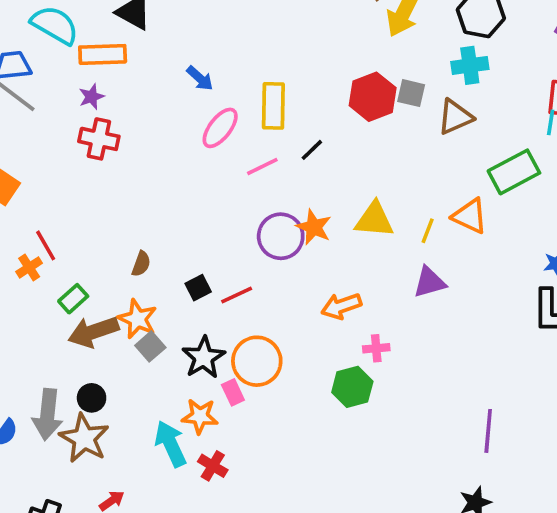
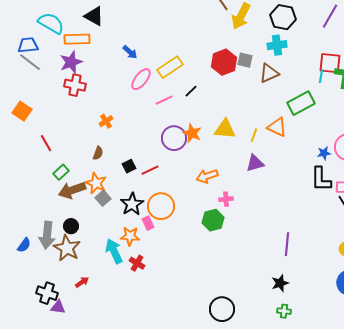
purple star: (92, 97) -> (71, 62), size x1.6
yellow rectangle: (273, 106) -> (170, 67), turned 55
orange cross: (29, 267) -> (106, 121), moved

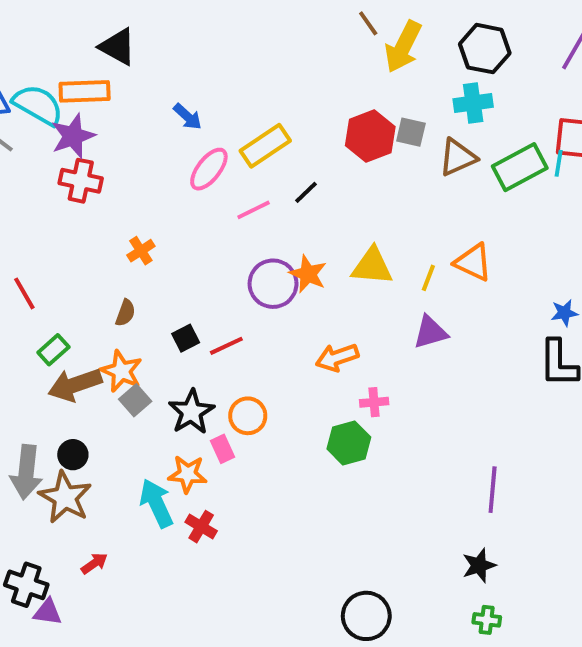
cyan semicircle: (51, 23) -> (38, 105), moved
green rectangle: (301, 103) -> (520, 167), moved
orange circle: (161, 206) -> (248, 416), size x0.7

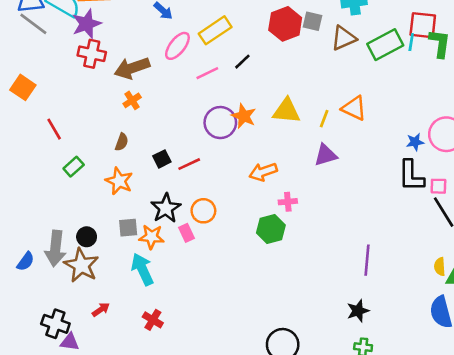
brown arrow: (75, 385) -> (132, 68), moved
gray square: (135, 400) -> (128, 228), moved, turned 36
orange star: (188, 474) -> (151, 237), moved
red cross: (201, 527) -> (153, 320), moved

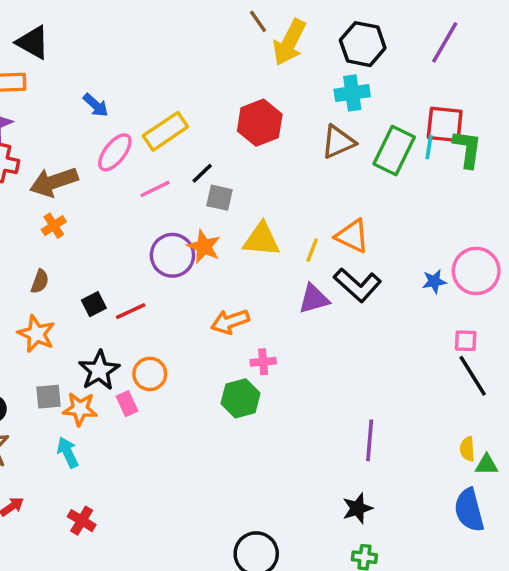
gray square: (312, 21) -> (220, 198), moved
green rectangle: (385, 45) -> (394, 151), turned -36
black L-shape: (411, 176) -> (357, 285), moved, turned -48
cyan arrow: (142, 269) -> (68, 452), size x0.7

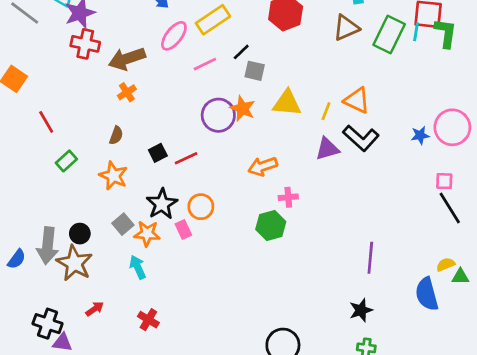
gray square: (49, 397) -> (123, 224), turned -35
yellow semicircle: (467, 449) -> (446, 264), turned 72
blue semicircle: (469, 510) -> (427, 294), moved

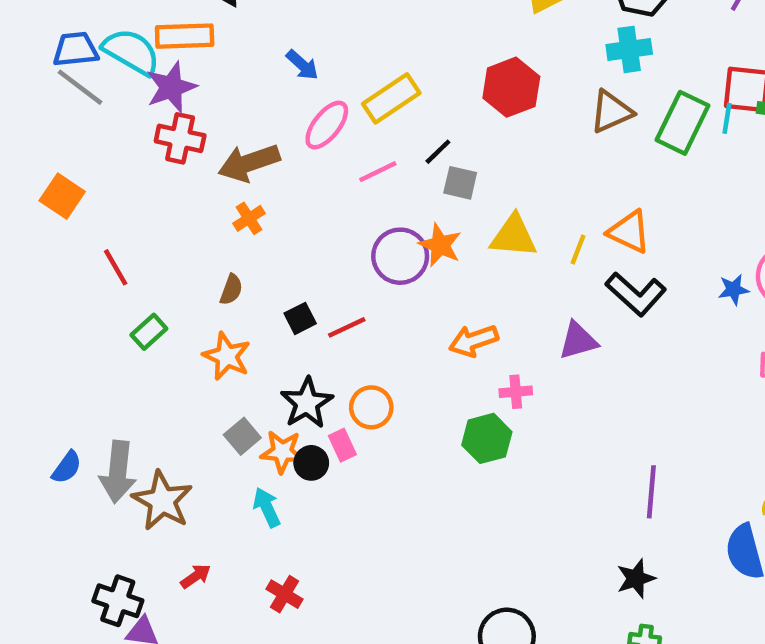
purple triangle: (327, 149) -> (578, 341), moved
black circle: (80, 234) -> (311, 463), moved
blue semicircle: (17, 259) -> (67, 467), moved

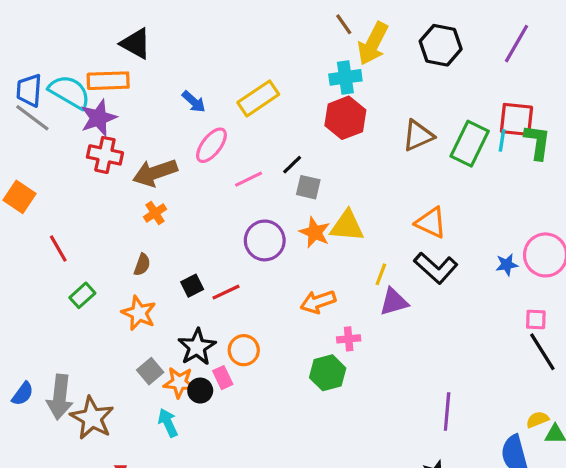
blue trapezoid: (76, 49) -> (29, 90), turned -80
cyan cross: (629, 49) -> (345, 77), moved
yellow rectangle: (391, 98) -> (258, 98), moved
orange star: (440, 245) -> (315, 232), moved
yellow line: (578, 250) -> (381, 274), moved

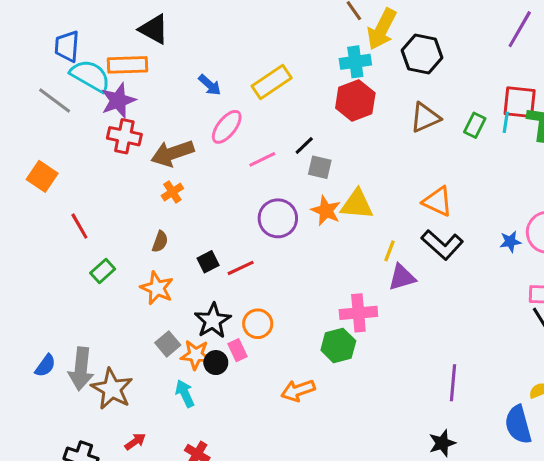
black hexagon: (441, 45) -> (422, 54), moved
blue trapezoid: (29, 90) -> (67, 46), moved
green rectangle: (470, 144) -> (475, 125), size x0.6
orange arrow: (318, 302) -> (298, 390), moved
pink cross: (349, 339) -> (358, 313), size x1.6

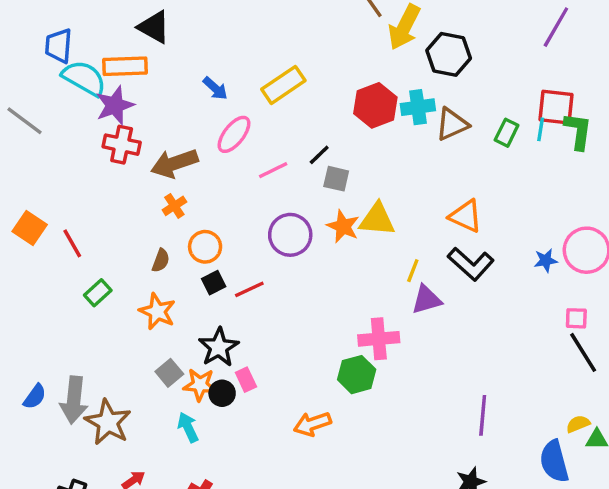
cyan cross: (355, 62) -> (418, 107), moved
gray line: (55, 101) -> (25, 121), moved
orange square: (42, 176) -> (30, 228), moved
orange circle: (258, 324) -> (205, 247), moved

